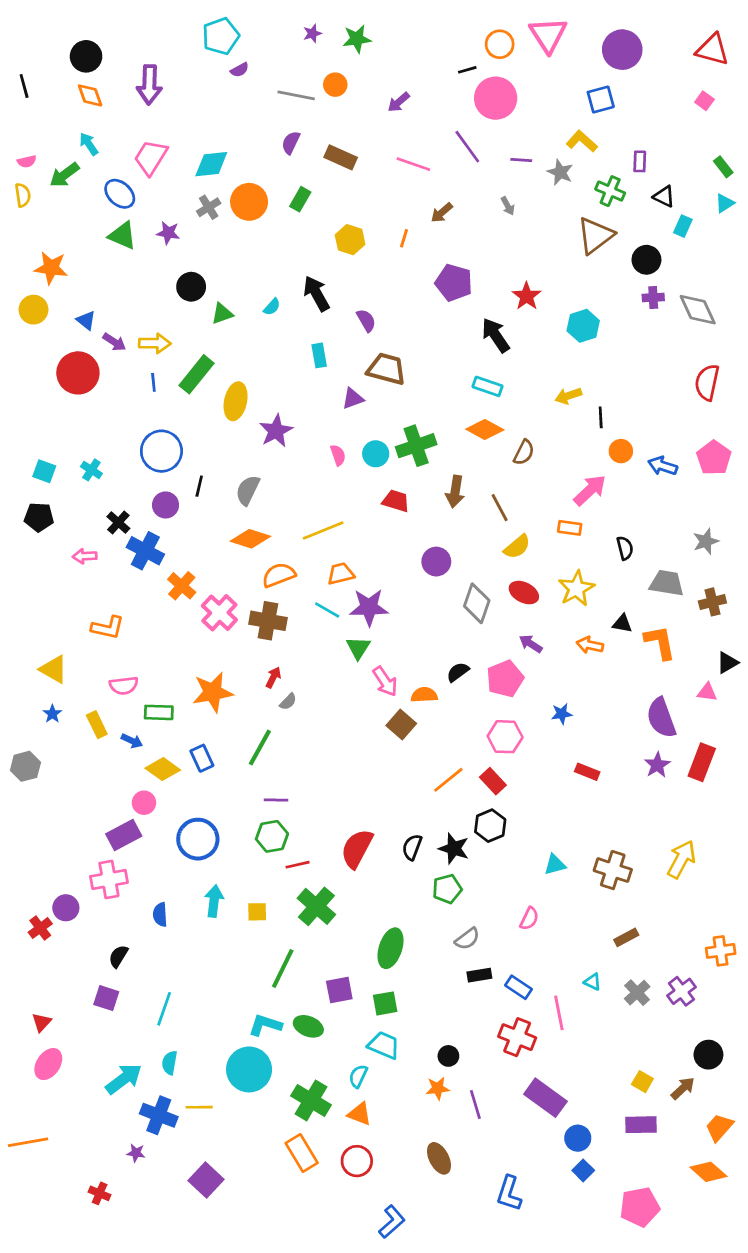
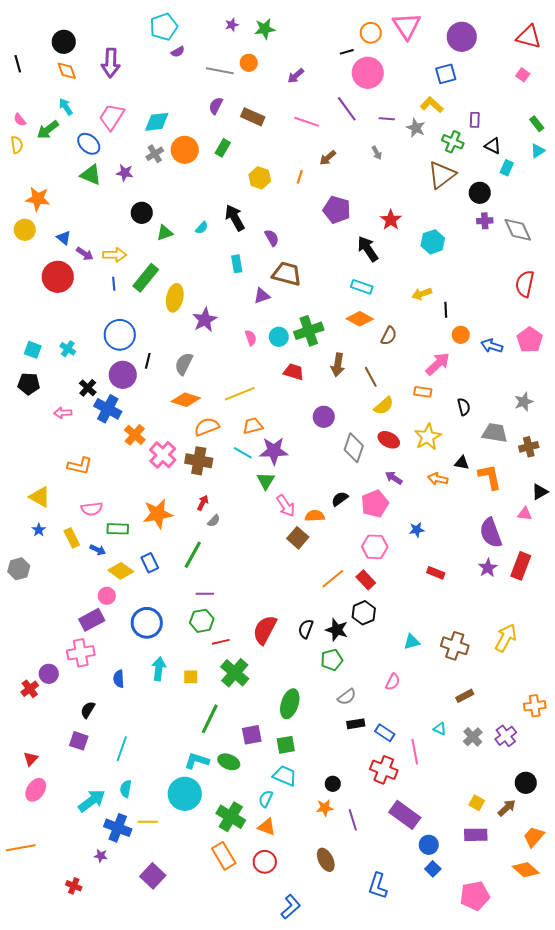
pink semicircle: (27, 161) -> (20, 120), turned 64
purple circle: (166, 505) -> (123, 375), size x1.4

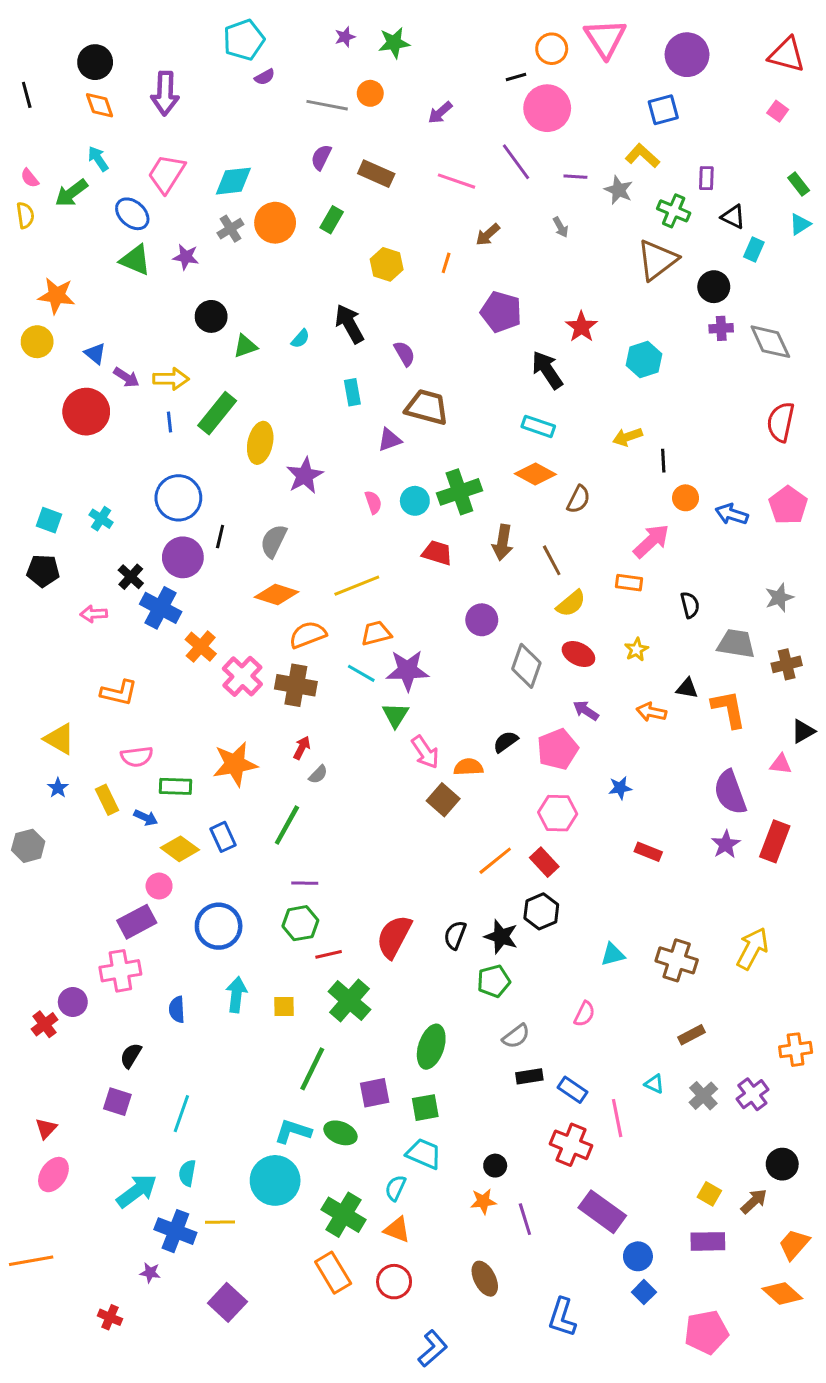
yellow star: (428, 437) -> (636, 650), size x0.6

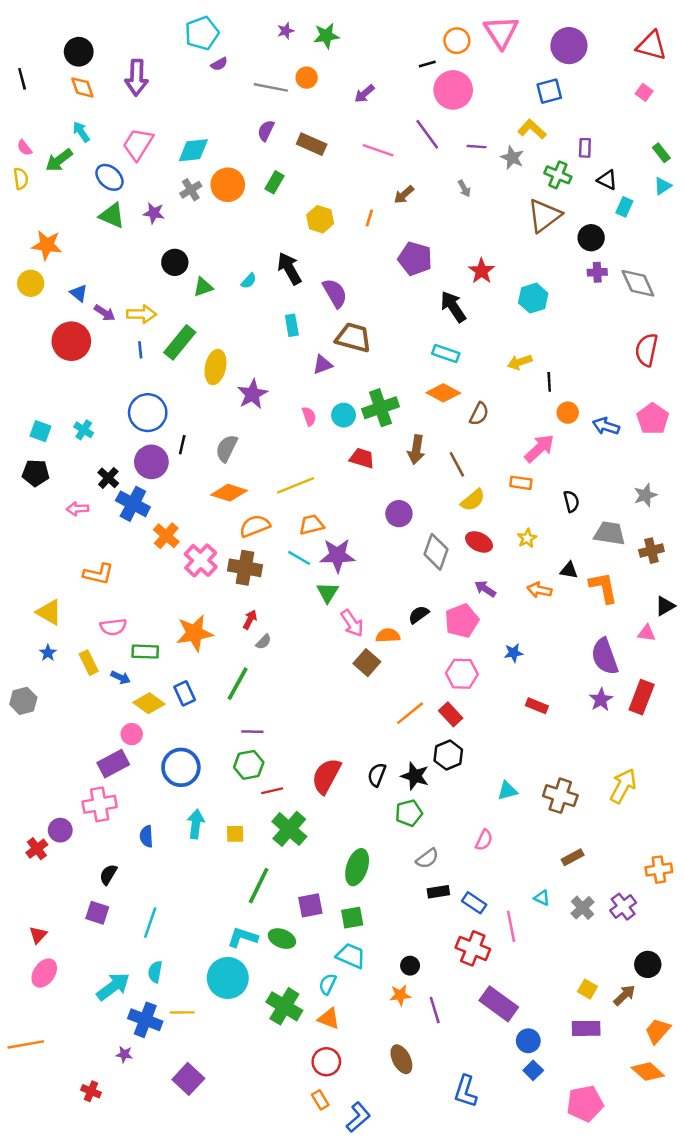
purple semicircle: (404, 354) -> (335, 293), size x1.4
orange rectangle: (333, 1273) -> (320, 1100), moved, size x0.6

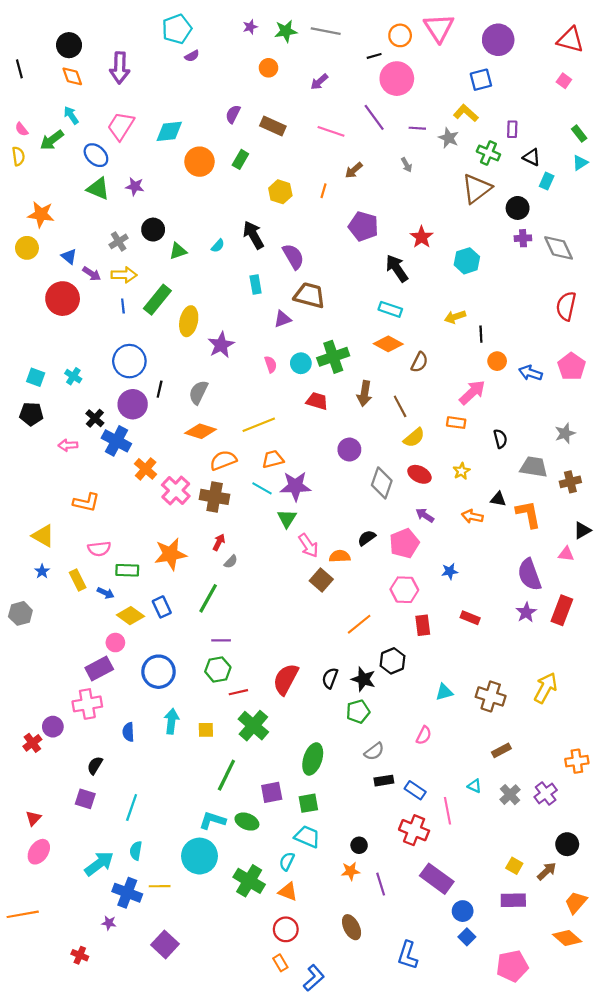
gray line: (271, 87) -> (326, 31), moved
gray cross: (191, 190) -> (119, 241), moved
red rectangle: (451, 714) -> (423, 625), moved, turned 36

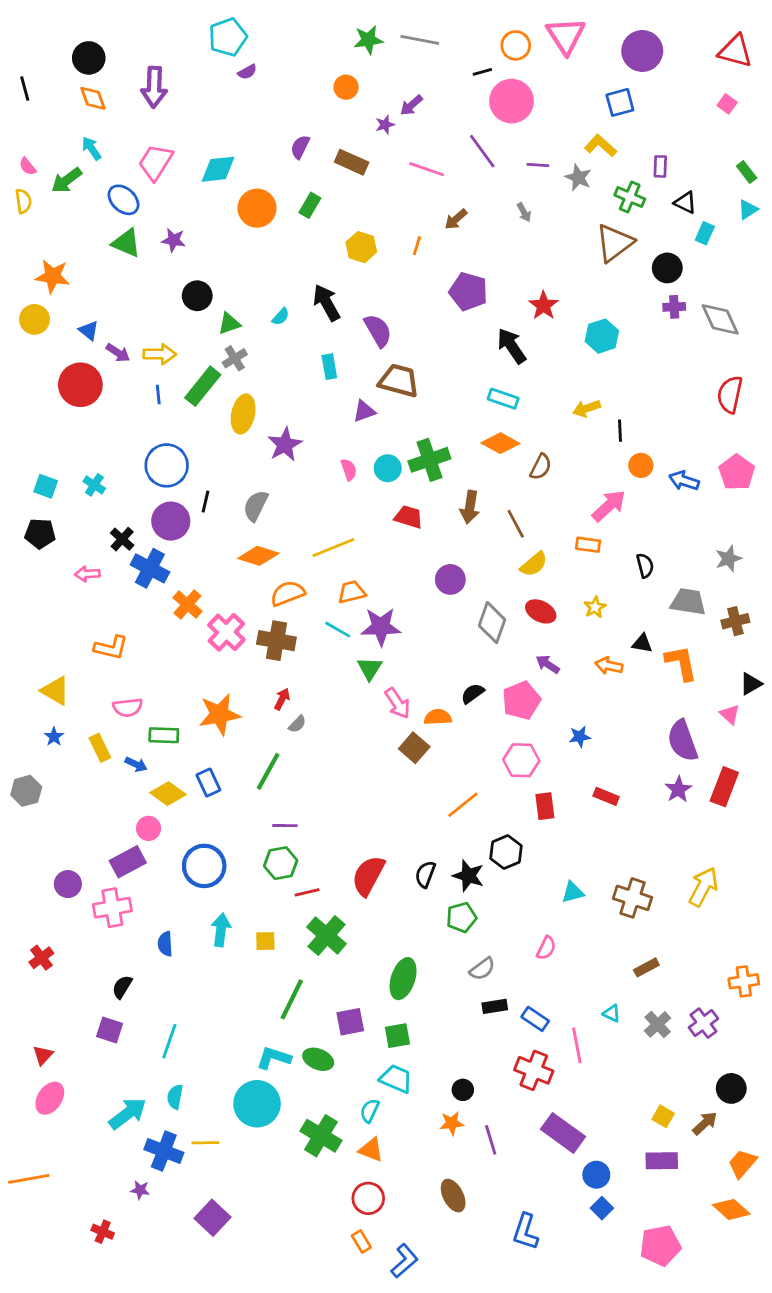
purple star: (250, 27) -> (385, 125), moved
gray cross: (119, 241) -> (235, 358), moved
pink triangle: (566, 554) -> (730, 714), turned 35
purple circle: (53, 727) -> (68, 884), moved

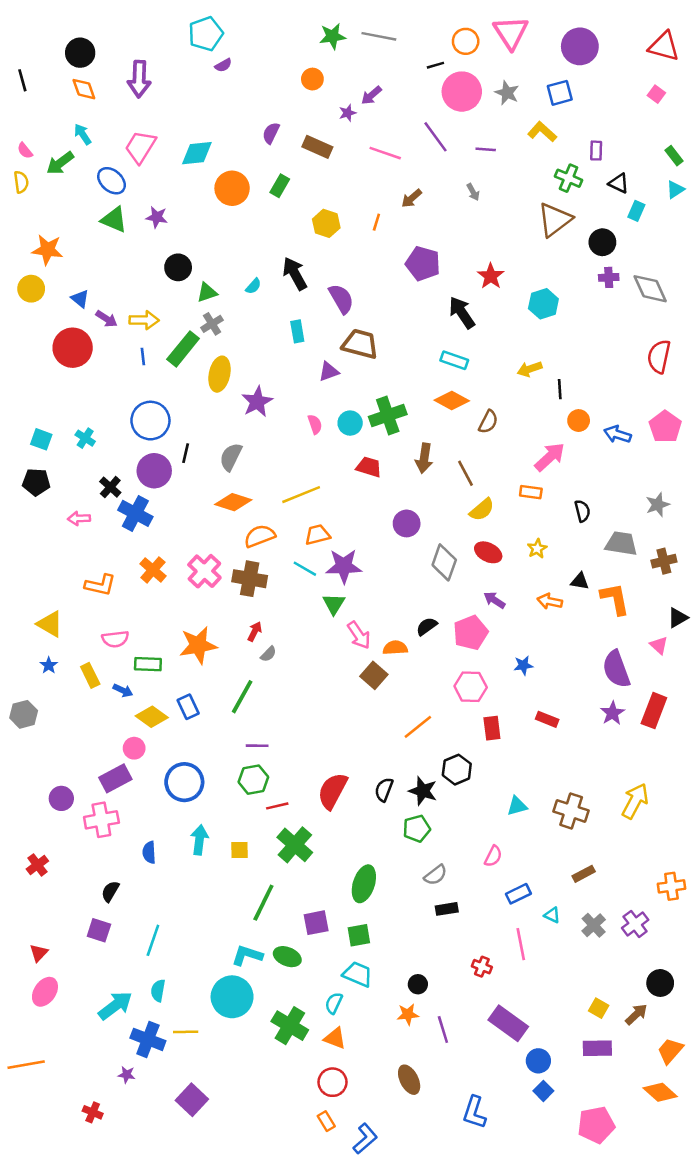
gray star: (578, 178) -> (507, 93), moved
orange cross: (187, 604) -> (153, 570), moved
blue rectangle: (535, 1019) -> (518, 894), moved, turned -60
red cross: (534, 1070) -> (482, 967), size x0.6

